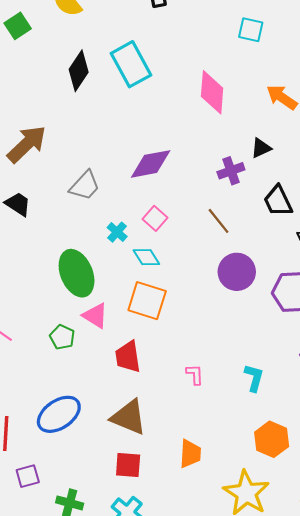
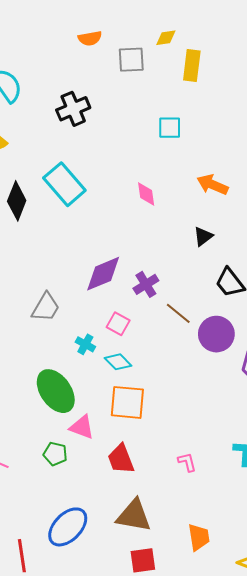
pink diamond: (212, 92) -> (146, 194), size x0.6
purple cross: (231, 171) -> (146, 284), moved
purple circle: (237, 272) -> (216, 334), moved

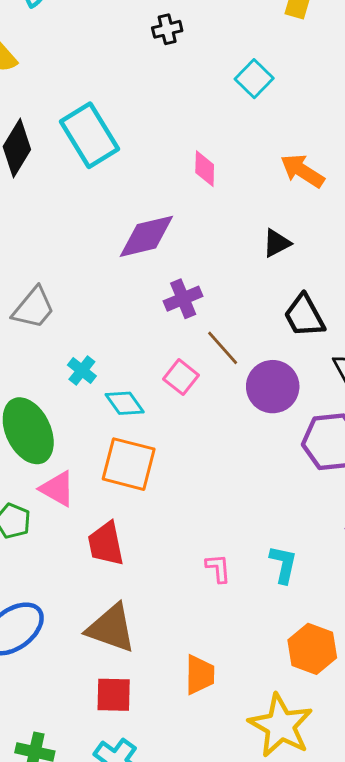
black cross: (73, 109) -> (167, 29), moved, size x0.6
cyan square: (170, 128) -> (254, 79), turned 35
purple diamond: (103, 274) -> (146, 236), moved
pink square: (118, 324) -> (181, 377), moved
pink L-shape: (187, 462) -> (218, 568), moved

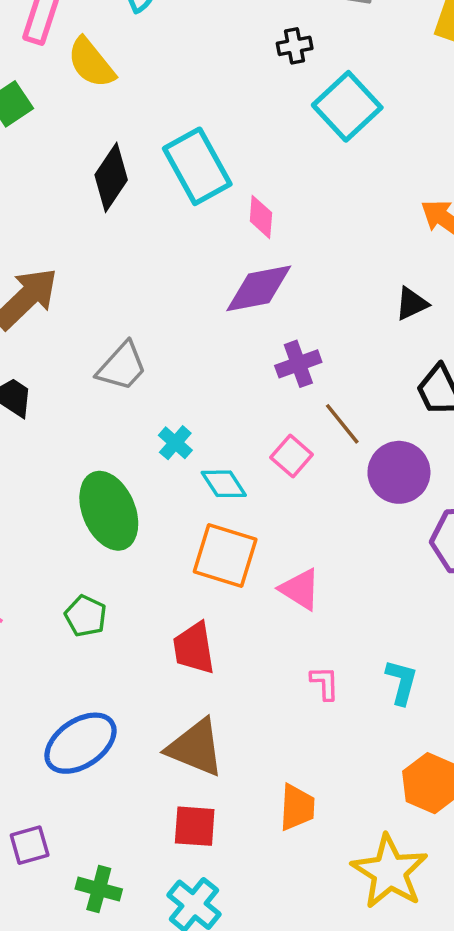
cyan square: (254, 79) -> (347, 106), moved, size x1.5
pink diamond: (205, 169) -> (261, 217), moved
pink triangle: (57, 489) -> (300, 589), moved

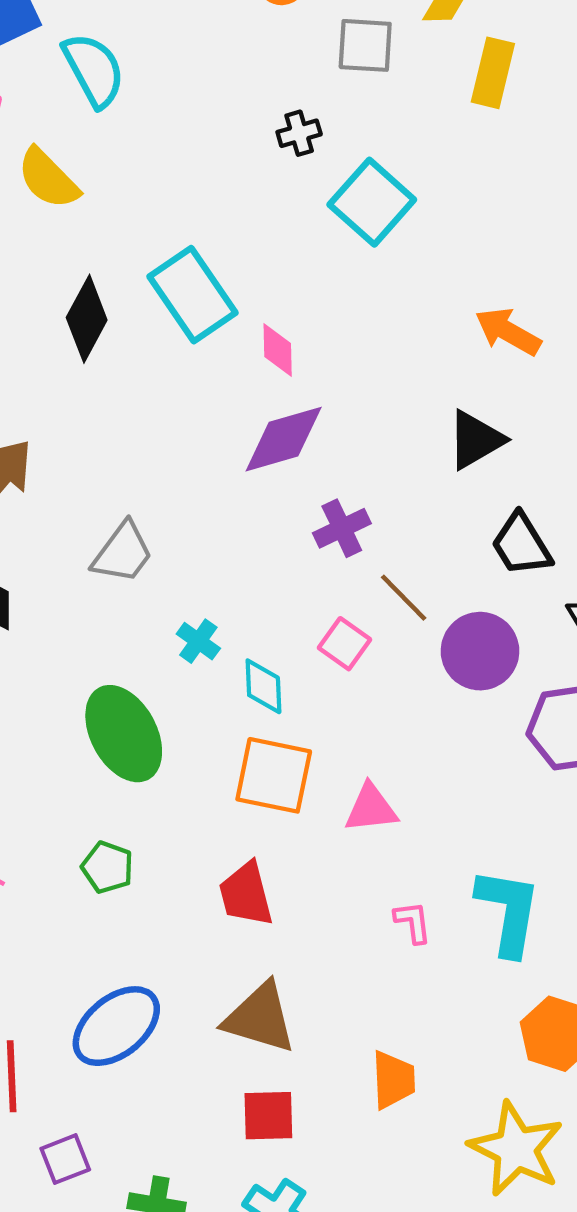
black triangle: (412, 304) -> (475, 440), size x1.4
cyan diamond: (224, 484) -> (263, 686), turned 36
pink triangle: (300, 589) -> (371, 808), turned -33
cyan L-shape: (402, 682) -> (508, 912), size x1.6

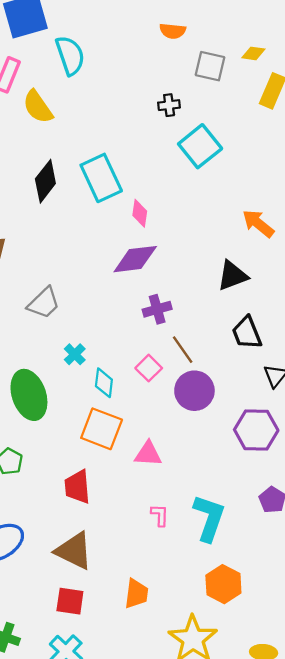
purple circle: (480, 651) -> (194, 391), moved

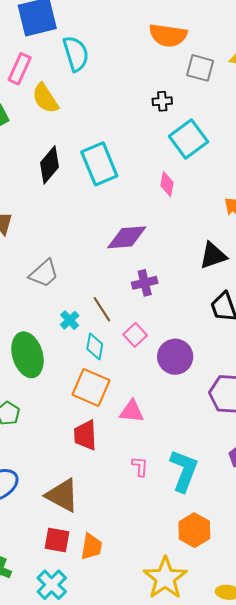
orange semicircle: (173, 31) -> (168, 35), size x1.6
pink diamond: (140, 213) -> (167, 184), moved
brown line: (183, 350) -> (102, 309), moved
red trapezoid: (77, 487) -> (85, 435), moved
orange trapezoid: (136, 594) -> (91, 547), moved

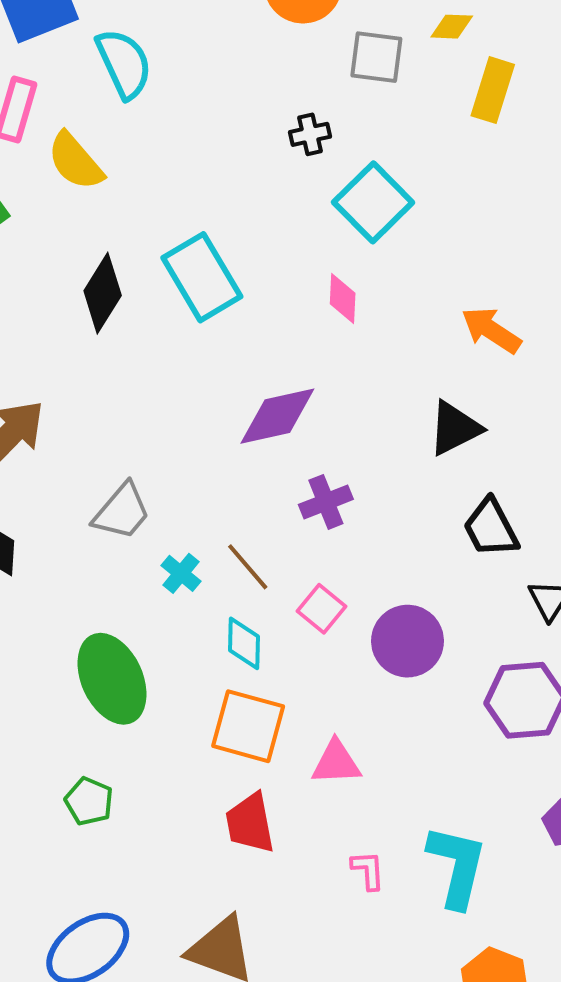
cyan cross: (70, 320) -> (181, 573), moved

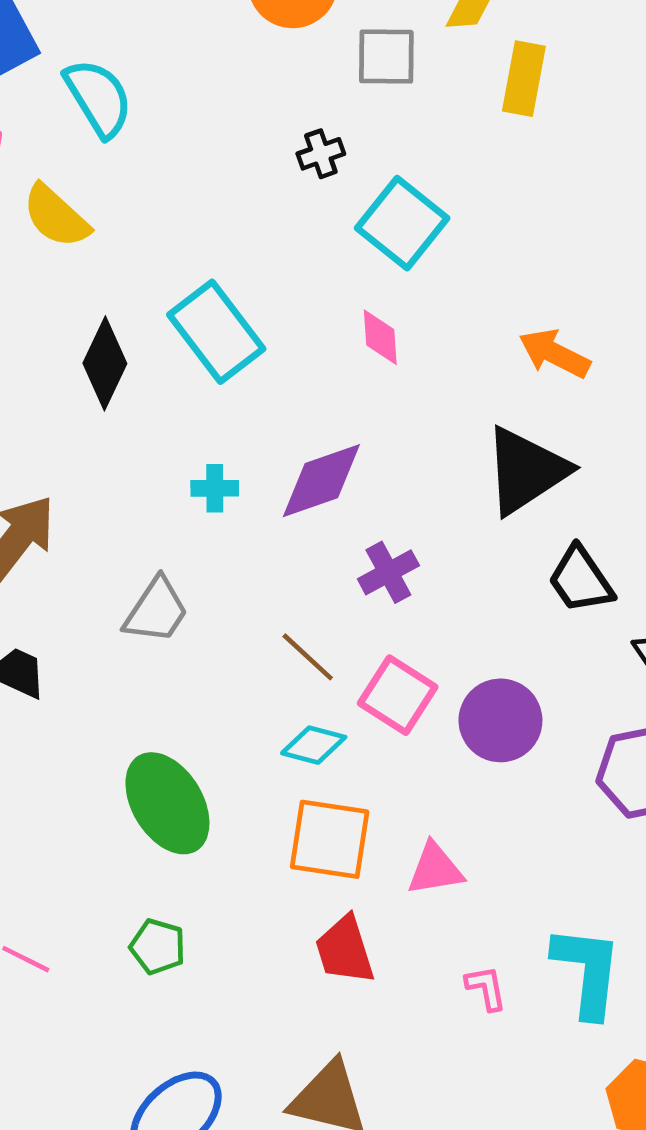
black triangle: (455, 428) -> (526, 471), size x1.4
cyan cross: (181, 573) -> (215, 488), moved, turned -33
pink square: (321, 609) -> (398, 695), size x1.4
cyan diamond: (244, 643) -> (314, 745), turned -70

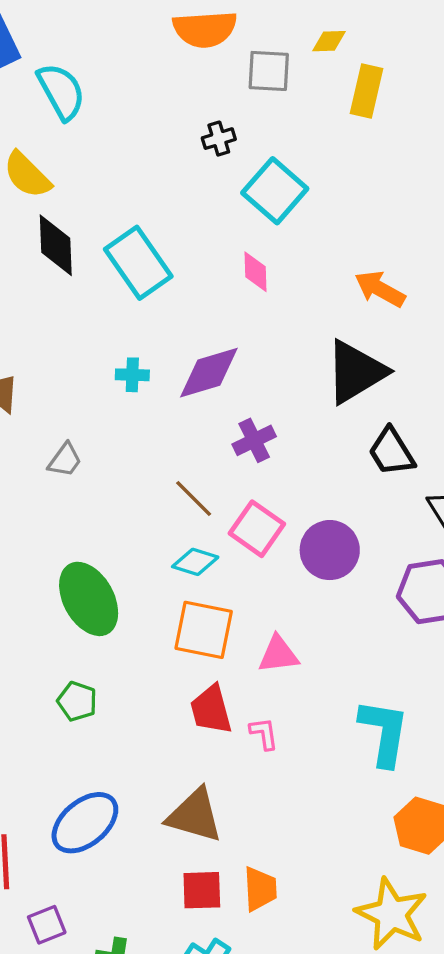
black diamond: (105, 363) -> (56, 245), moved, turned -30
gray trapezoid: (156, 611) -> (65, 460), moved, size x0.7
pink L-shape: (486, 988) -> (264, 734), moved

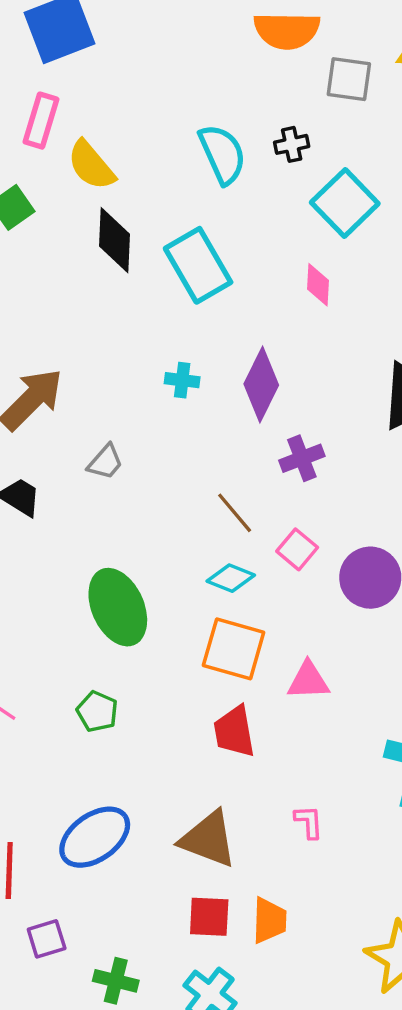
cyan semicircle: (61, 91) -> (222, 154), moved
purple diamond: (209, 373) -> (261, 385), turned -52
pink square: (257, 529) -> (297, 549), size x0.7
pink L-shape: (264, 734) -> (309, 822), moved

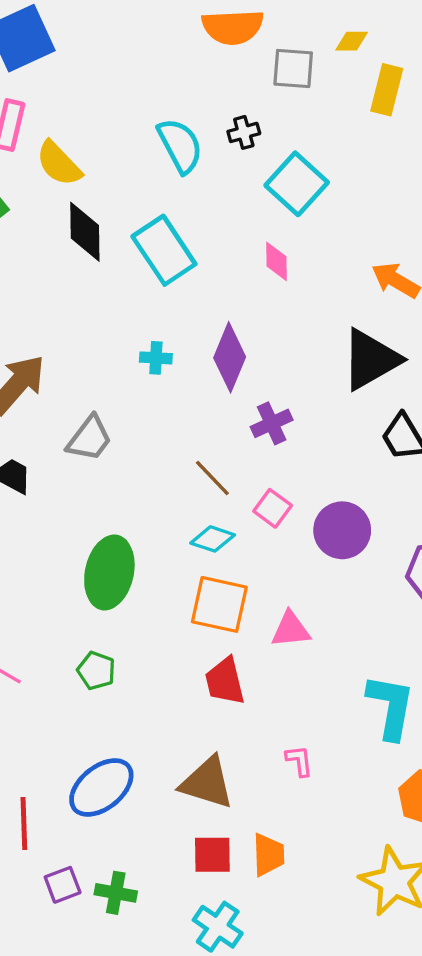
gray trapezoid: (105, 462) -> (89, 438), size x1.4
green ellipse: (118, 607) -> (109, 572), turned 40
green cross: (116, 981) -> (116, 893), moved

